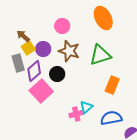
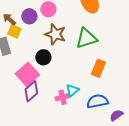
yellow square: (28, 48) -> (14, 31), turned -32
purple circle: (43, 49) -> (29, 16), moved
purple diamond: (34, 71) -> (31, 91), moved

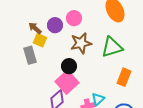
brown star: (55, 34) -> (81, 43), turned -30
pink square: (27, 74) -> (67, 82), moved

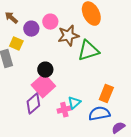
brown arrow: (35, 28) -> (11, 18), moved
brown star: (81, 43) -> (68, 36), moved
orange rectangle: (124, 77) -> (106, 94), moved

